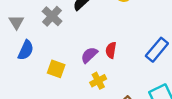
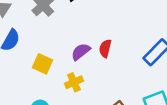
yellow cross: (98, 81) -> (74, 82), moved

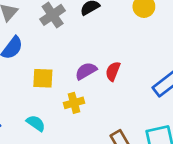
yellow square: (42, 64) -> (43, 78), turned -30

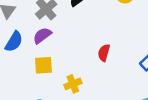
purple semicircle: (86, 71) -> (42, 35), moved

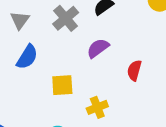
purple semicircle: (42, 35) -> (98, 48), moved

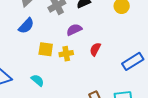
yellow cross: (97, 107) -> (66, 54), moved

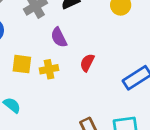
purple semicircle: (74, 30) -> (59, 37), turned -91

